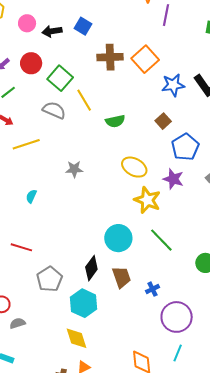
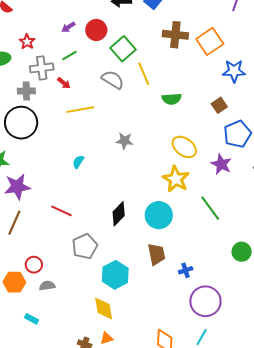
yellow star: (147, 200) -> (176, 179), moved
green line: (161, 240) -> (210, 208), moved
black diamond: (91, 268) -> (119, 214), moved

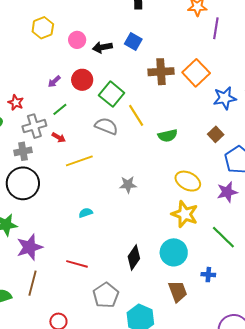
cyan semicircle: (78, 162) -> (86, 213), turned 48
purple star: (221, 164) -> (227, 192), turned -30
blue cross: (186, 270) -> (208, 275), moved, turned 32

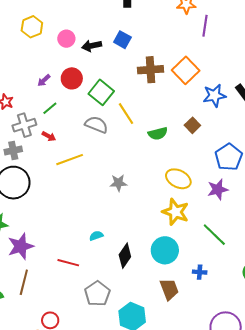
brown square: (216, 134) -> (192, 125), moved
cyan semicircle: (86, 213) -> (96, 236), moved

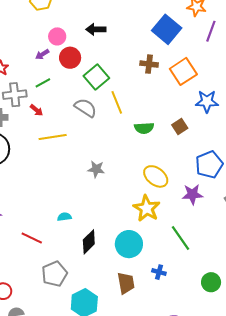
pink circle: (66, 39) -> (57, 36), moved
blue square: (122, 40) -> (167, 29), moved, size x1.6
brown cross: (151, 70) -> (149, 64), size x0.7

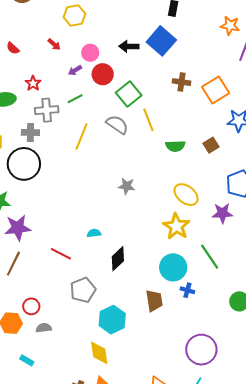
blue square: (167, 29) -> (161, 41), moved
red arrow: (37, 110) -> (54, 44), moved
yellow line: (53, 137) -> (82, 137), moved, turned -60
cyan circle: (129, 244) -> (173, 267), moved

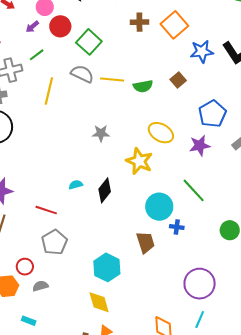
yellow line: (148, 120) -> (112, 80), moved, turned -55
yellow star: (176, 226) -> (139, 161), moved
black diamond: (118, 259) -> (105, 190), moved
gray pentagon: (83, 290) -> (54, 242), moved

